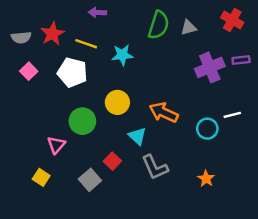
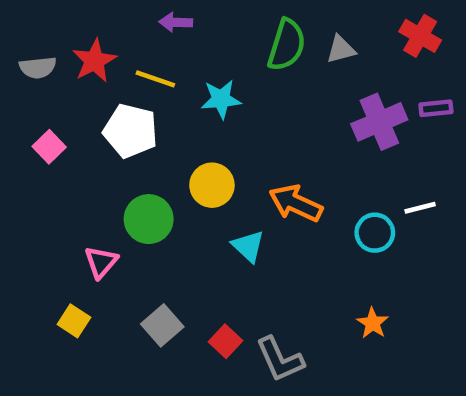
pink square: (29, 71) -> (49, 147), moved
red square: (112, 161) -> (226, 341), moved
gray L-shape: (155, 167) -> (280, 359), moved

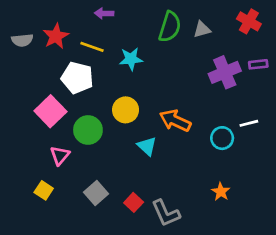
pink square: (49, 147) -> (50, 111), moved, size x1.6

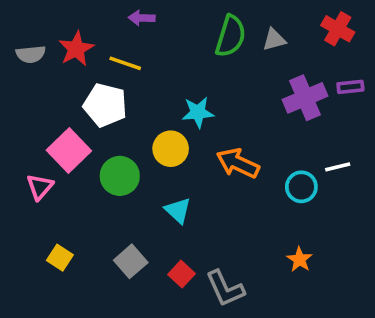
cyan star: (131, 59) -> (198, 112), moved
cyan triangle: (147, 146) -> (178, 210), moved
pink triangle: (60, 155) -> (40, 187), moved

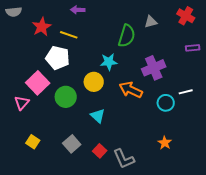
green semicircle: (231, 36) -> (127, 36), moved
gray semicircle: (31, 54) -> (14, 12), moved
purple cross: (305, 98) -> (154, 68), moved

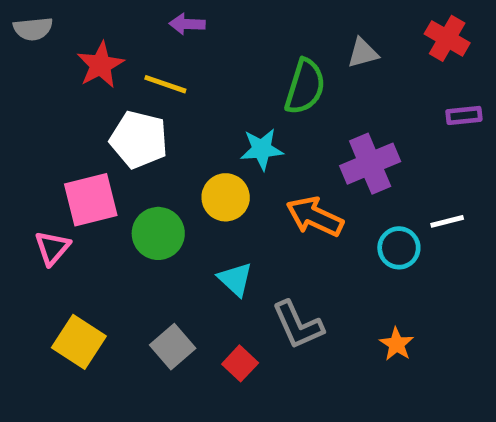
pink square: (38, 83) -> (91, 200), turned 30
yellow square: (33, 142) -> (79, 342), size x1.5
gray L-shape: (124, 159) -> (298, 325), moved

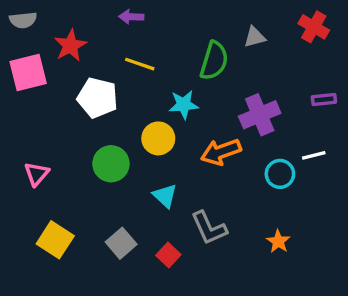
yellow line: (165, 84) -> (140, 64), moved
purple rectangle: (464, 115) -> (324, 100), moved
pink square: (91, 200) -> (28, 72), moved
orange arrow: (315, 217) -> (221, 152), turned -45

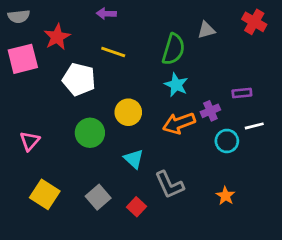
purple rectangle: (324, 100) -> (242, 93), moved
cyan star: (184, 105) -> (176, 85), moved, turned 30
purple cross: (260, 115) -> (210, 111), moved, size x0.6

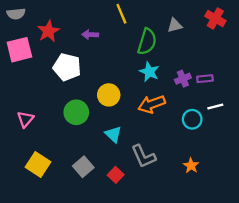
purple arrow: (106, 14) -> (90, 35), moved
yellow line: (113, 52) -> (121, 14), moved, turned 48
purple cross: (210, 111) -> (183, 79), moved

